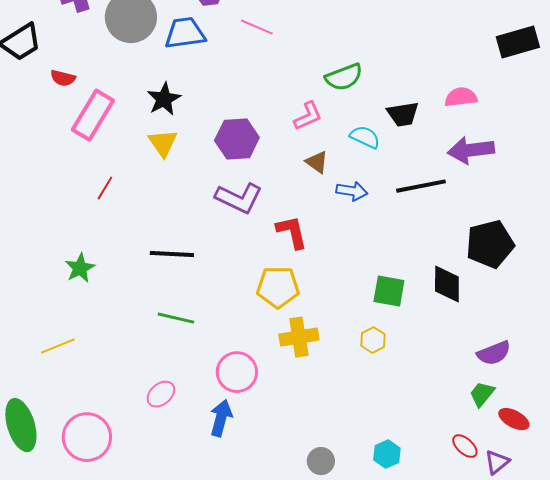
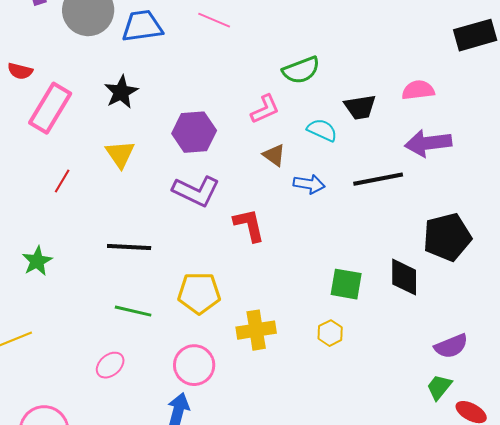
yellow triangle: (163, 143) -> (120, 154), moved
yellow pentagon: (278, 287) -> (199, 293), moved
pink ellipse: (161, 394) -> (110, 365), moved

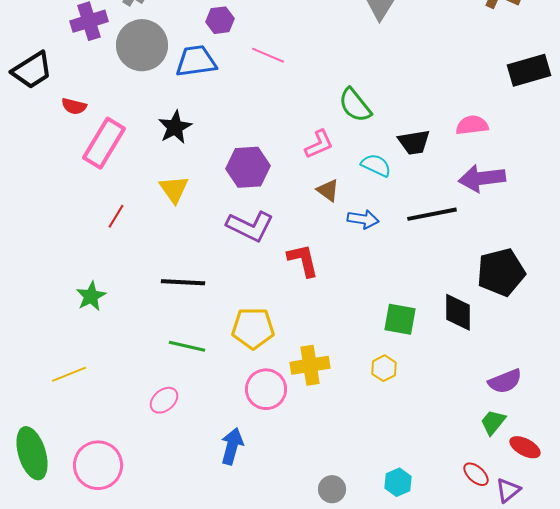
green semicircle: (301, 70) -> (355, 105), turned 72
pink circle: (194, 365) -> (266, 389), moved

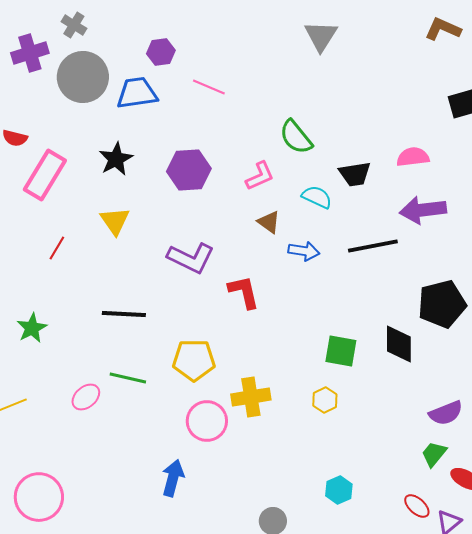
purple hexagon: (248, 167) -> (189, 170), moved
pink ellipse: (164, 400) -> (86, 397), moved
cyan hexagon: (398, 482) -> (339, 490), moved

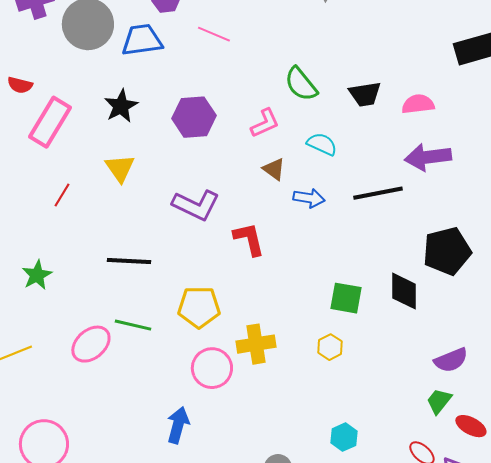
black trapezoid: (355, 174) -> (365, 94), moved
pink ellipse: (86, 397) -> (91, 344), size x1.4

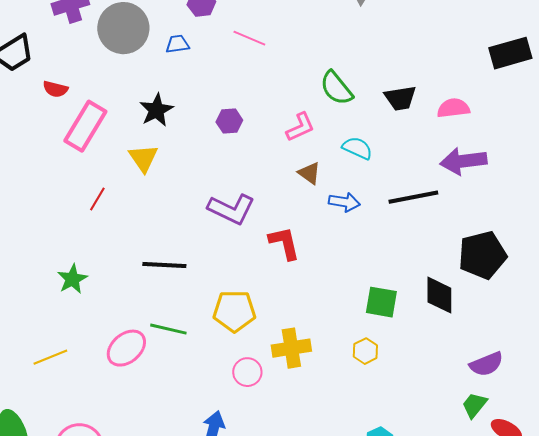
blue trapezoid: (142, 40) -> (177, 44), size x0.6
purple hexagon: (194, 117) -> (229, 121), size x0.6
yellow triangle: (120, 168) -> (143, 158), moved
pink circle: (212, 368) -> (247, 372), size x0.7

